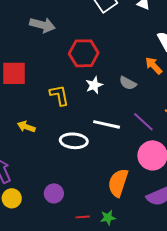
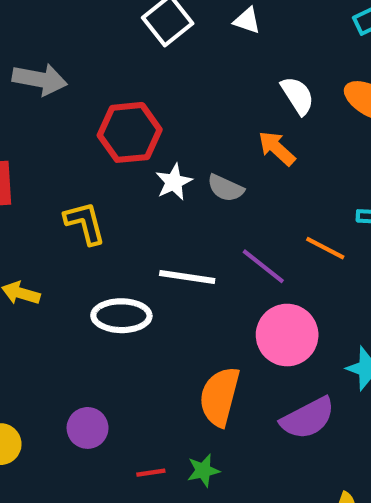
white star: (94, 85) -> (174, 182), moved

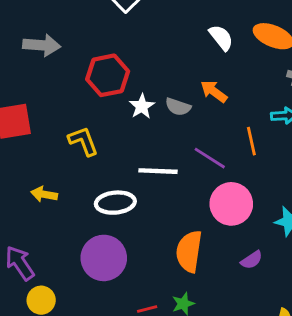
orange arrow: (277, 148) -> (214, 91), moved
orange line: (325, 248) -> (251, 141), turned 56
purple semicircle: (308, 418) -> (252, 260), size x0.6
purple circle: (88, 428) -> (104, 258), moved, size x1.6

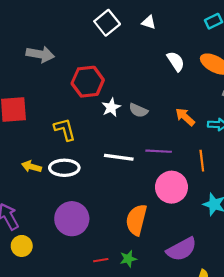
orange arrow: (214, 91) -> (185, 117), moved
orange line: (251, 141) -> (202, 161), moved
purple line: (210, 158) -> (159, 151), turned -35
white ellipse: (115, 203) -> (64, 168), moved
purple semicircle: (252, 260) -> (182, 249), moved, size x1.8

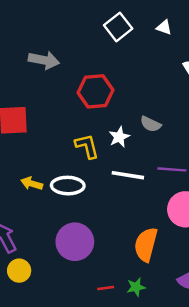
white star: (111, 107) -> (119, 137), moved
yellow L-shape: (65, 129) -> (87, 146), moved

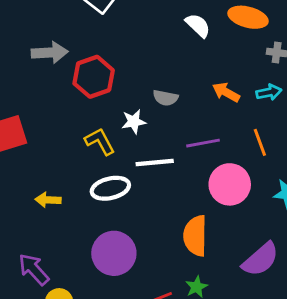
gray arrow: (44, 60) -> (50, 53), moved
white star: (119, 137) -> (134, 122), turned 30
white ellipse: (68, 186) -> (110, 188), moved

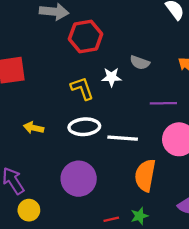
white line: (155, 162) -> (123, 138), moved

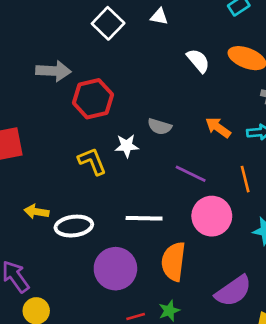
purple line: (163, 103) -> (191, 174), turned 30
white ellipse: (84, 127) -> (74, 226), moved
purple circle: (79, 179) -> (115, 269), moved

